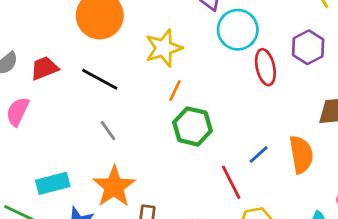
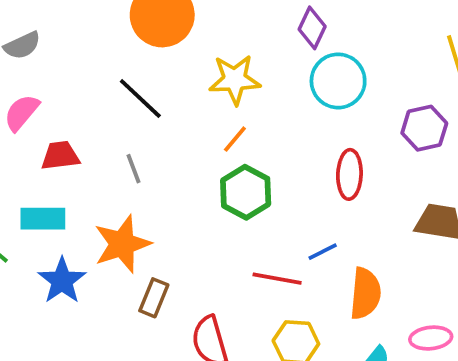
red ellipse: (265, 67) -> (349, 174), moved
red trapezoid: (44, 68) -> (60, 156), moved
orange semicircle: (301, 154) -> (365, 293), moved
red line: (231, 182) -> (277, 279), turned -68

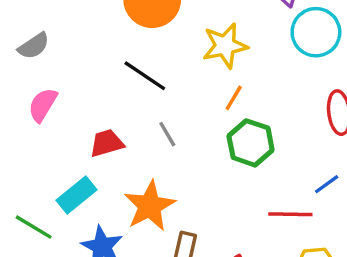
red trapezoid: (60, 156) -> (107, 143), moved
gray line: (133, 169) -> (167, 134), moved
cyan rectangle: (43, 219) -> (76, 195), turned -30

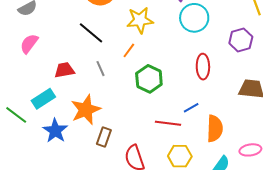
orange line: (234, 98) -> (129, 50), moved

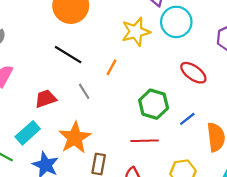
yellow star: (140, 20) -> (136, 32), moved
red ellipse: (203, 67) -> (193, 73), turned -45
green hexagon: (149, 79) -> (154, 104), moved
red line: (168, 123) -> (145, 141), moved

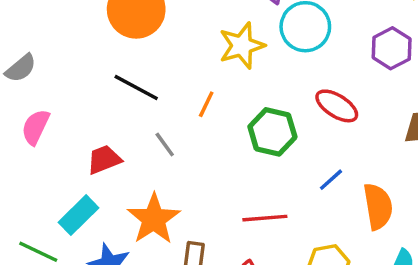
green hexagon: (154, 104) -> (272, 132), moved

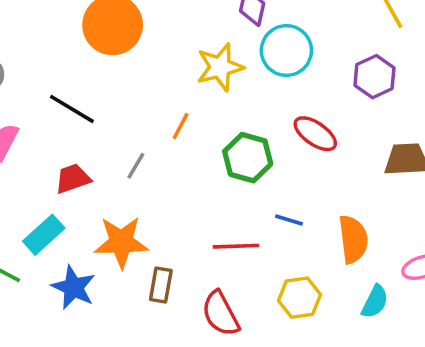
black line: (136, 87) -> (72, 109), moved
gray line: (165, 145) -> (136, 166), turned 64
blue line: (331, 180) -> (289, 220), moved, turned 56
orange star: (154, 219) -> (121, 242), turned 30

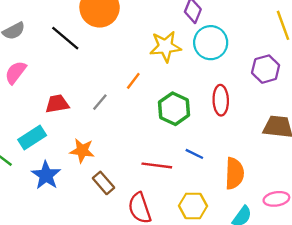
black line: (72, 109) -> (65, 38), moved
red ellipse: (315, 134) -> (221, 100), turned 44
orange star: (121, 242) -> (82, 151), size x0.7
brown rectangle: (161, 285) -> (104, 183), turned -60

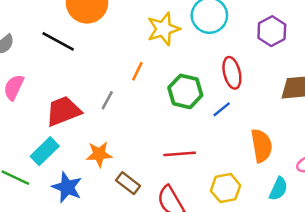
red trapezoid: (57, 104) -> (63, 111), size x1.4
blue line: (194, 154) -> (222, 109), moved, turned -54

